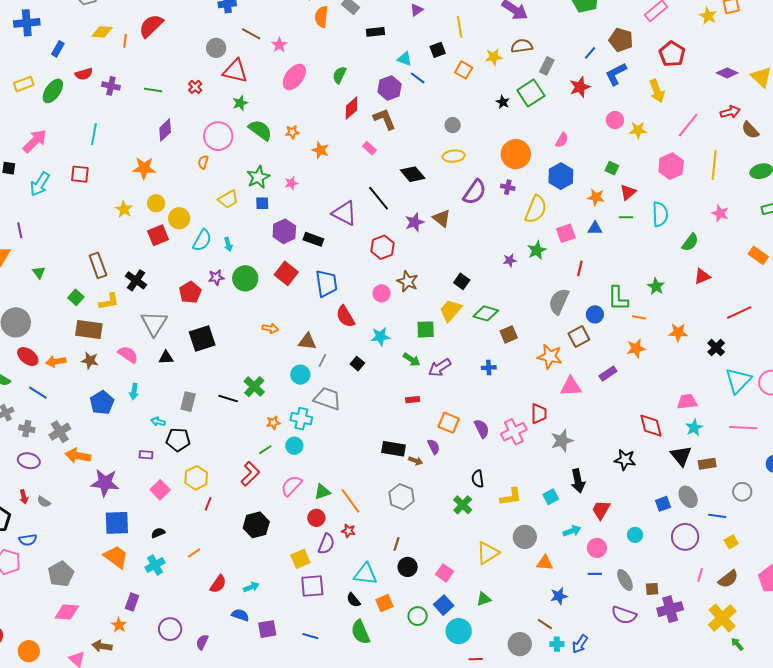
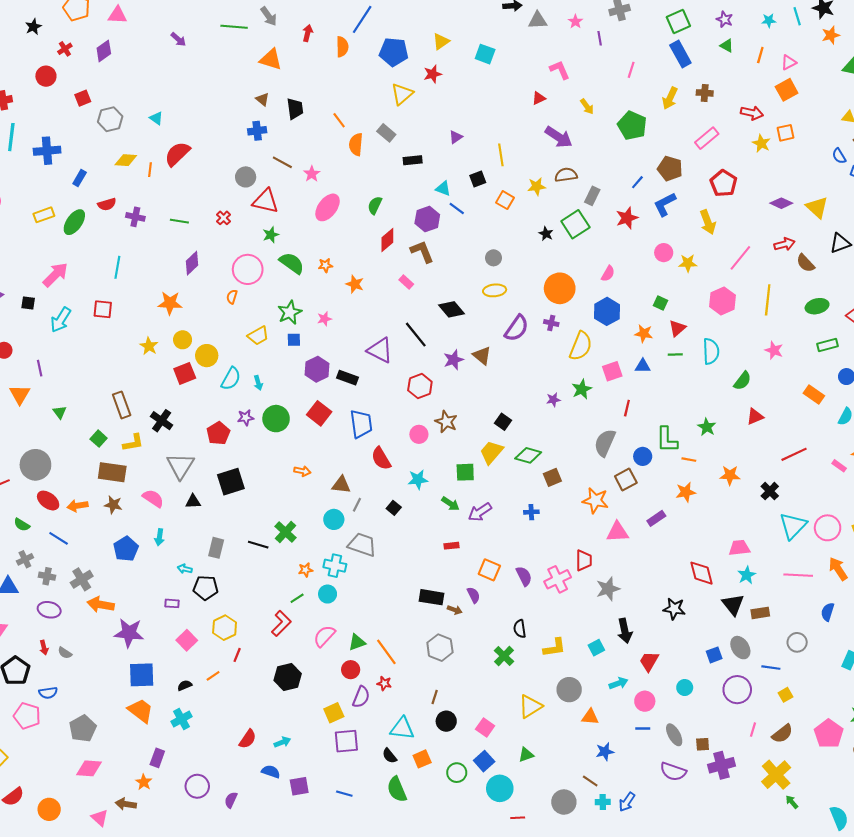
orange line: (194, 553) -> (213, 676), moved

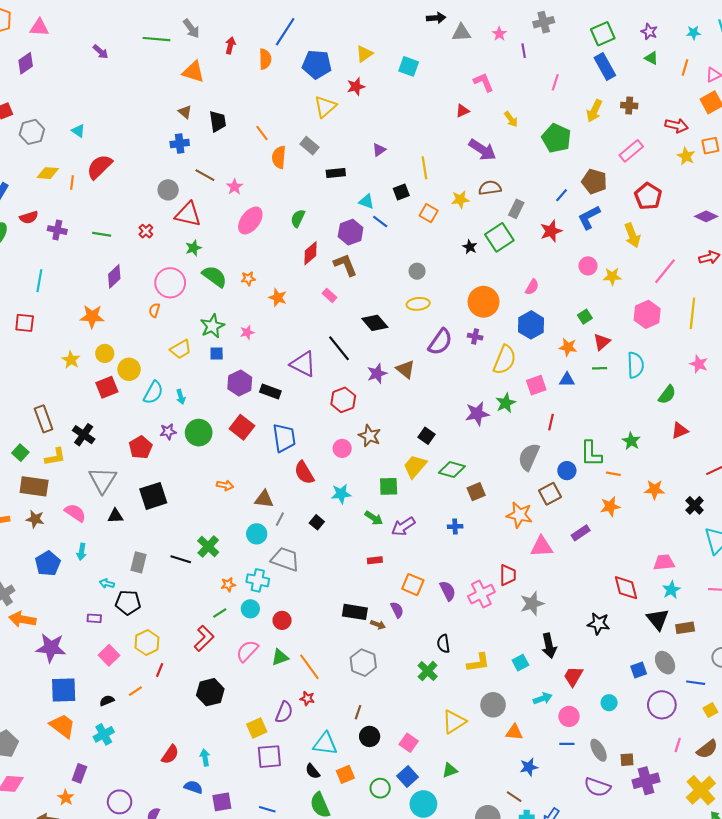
green square: (661, 303) -> (585, 317), turned 32
purple star: (553, 400) -> (477, 414), size x1.6
red circle: (351, 670) -> (282, 620), moved
cyan arrow: (282, 742) -> (205, 758), turned -77

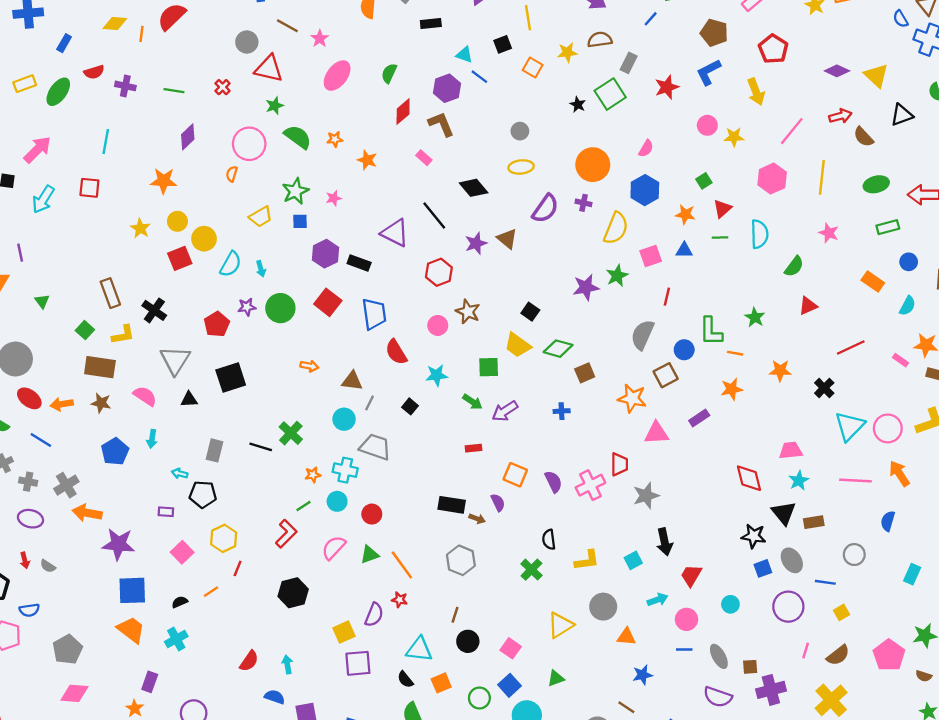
blue line: (562, 195) -> (651, 19), moved
yellow trapezoid: (415, 466) -> (518, 345), turned -95
black star: (599, 624) -> (754, 536), moved

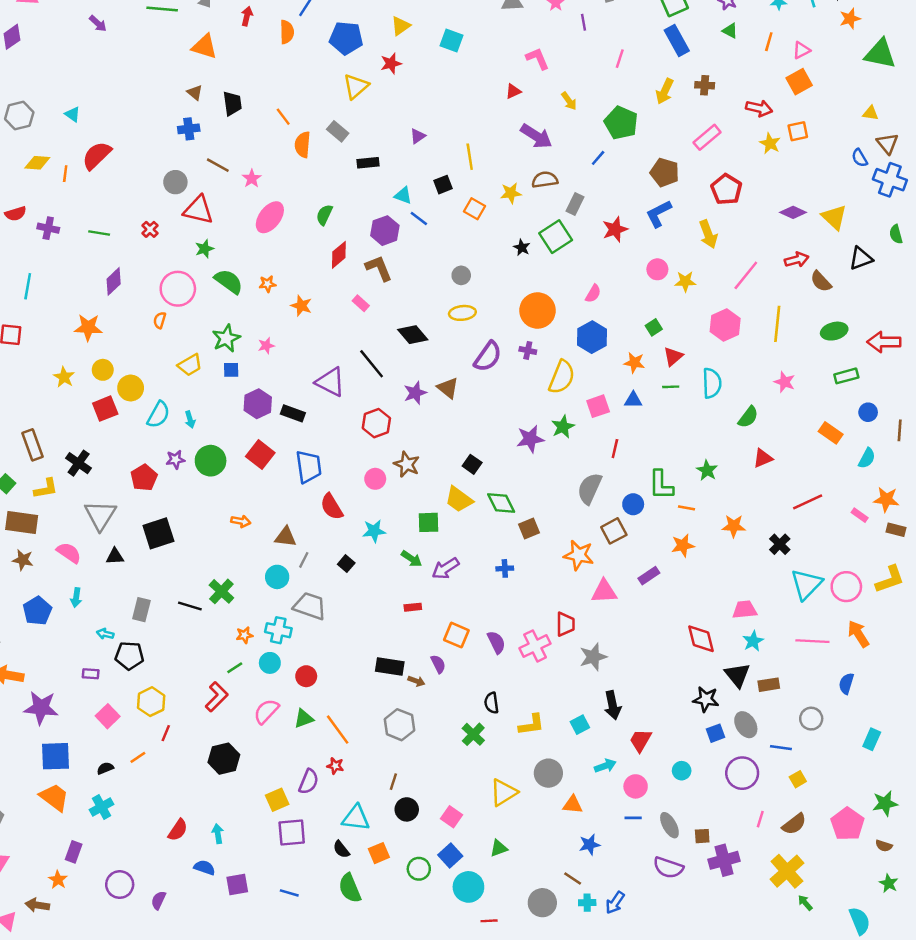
green diamond: (558, 349) -> (501, 503), turned 48

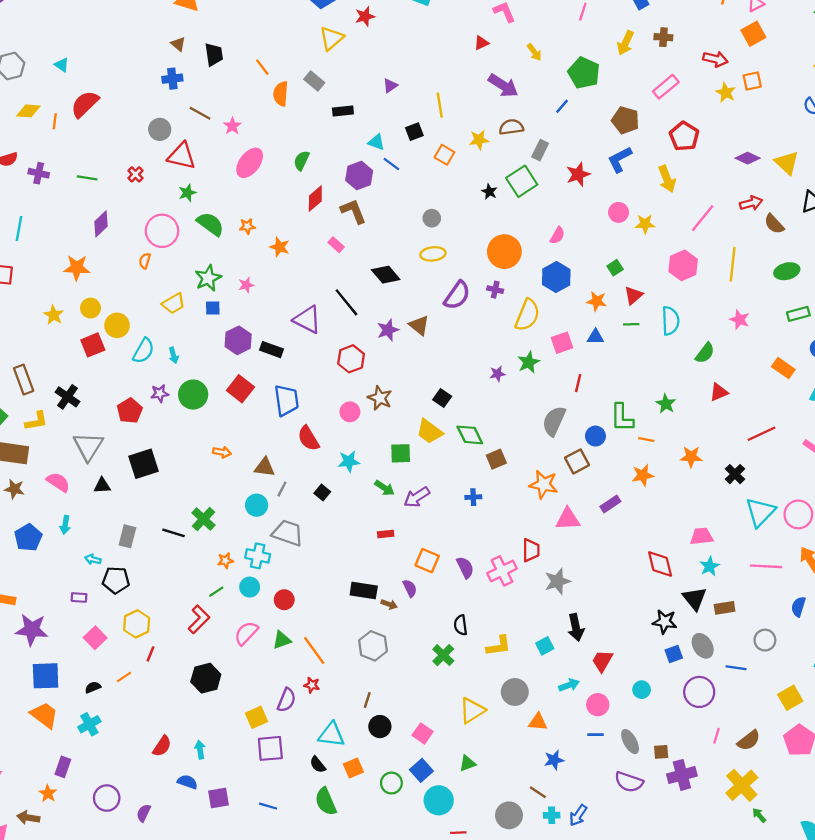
purple star: (530, 439) -> (497, 374), size x0.6
yellow square: (798, 779) -> (790, 698), moved, size x1.5

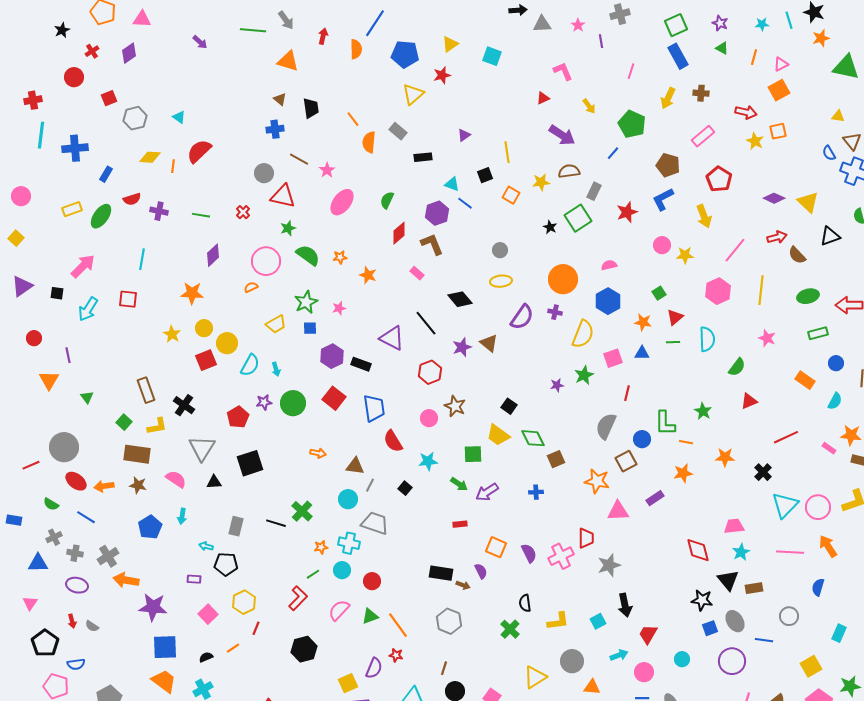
pink semicircle: (557, 235) -> (609, 265), turned -133
orange semicircle: (145, 261) -> (251, 287), turned 48

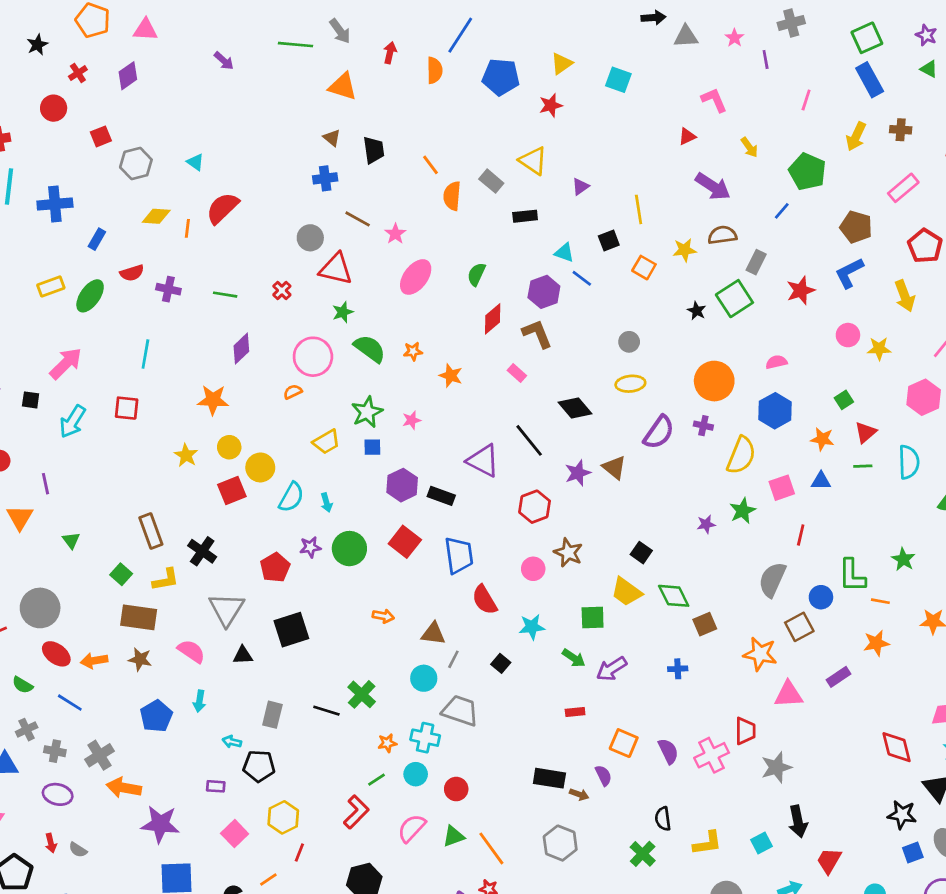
yellow triangle: (413, 94) -> (533, 161), moved, turned -45

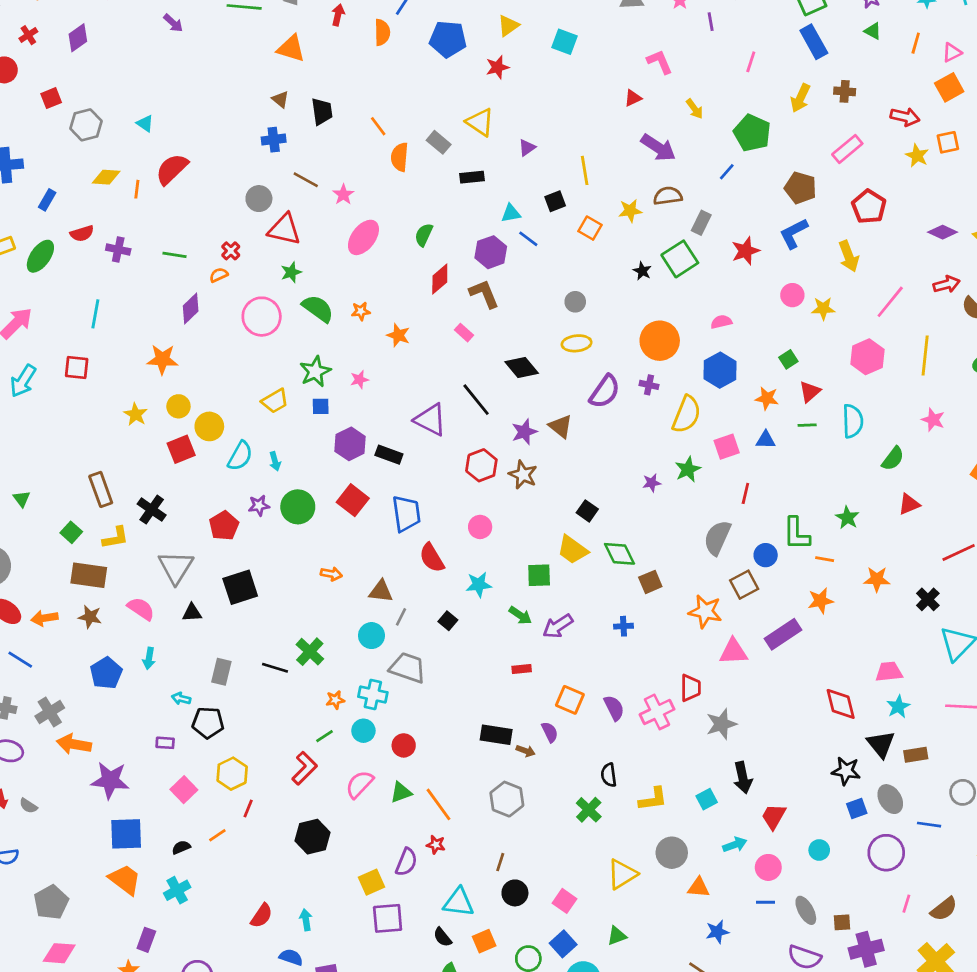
cyan triangle: (564, 253) -> (511, 213), turned -30
orange semicircle: (293, 392) -> (219, 275), moved
brown star: (568, 553) -> (523, 475), moved
purple rectangle: (838, 677) -> (783, 634), size x1.5

